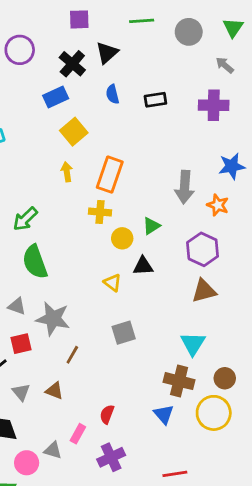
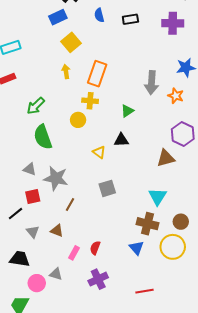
yellow circle: (122, 238) -> (78, 120), moved
purple hexagon: (203, 249) -> (183, 134), moved
pink rectangle: (78, 434) -> (74, 253), moved

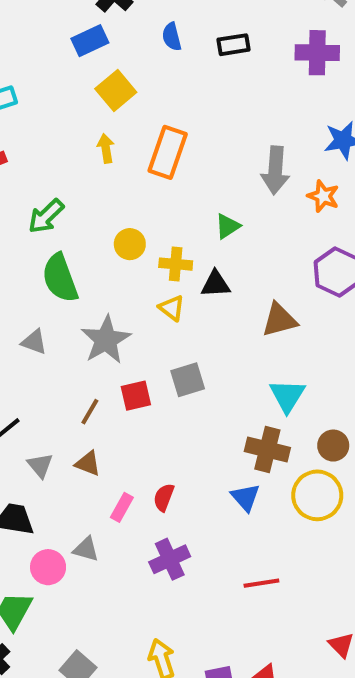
yellow cross: (90, 101) -> (176, 264), moved
brown triangle: (166, 158) -> (279, 320), moved
gray star: (56, 178) -> (106, 340), moved, turned 30
red square: (33, 196) -> (136, 396), moved
brown line: (70, 205) -> (90, 412), moved

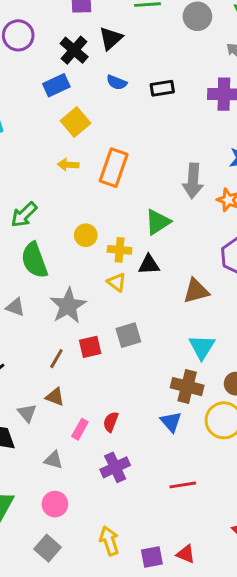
blue semicircle: (172, 37) -> (117, 82), turned -54
yellow arrow: (106, 148) -> (68, 165), turned -78
green triangle: (228, 226) -> (158, 222), size x1.4
gray triangle: (40, 465) -> (27, 413), moved
pink circle: (48, 567) -> (55, 504), moved

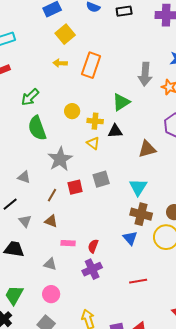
gray triangle: (15, 307) -> (24, 177), moved
cyan triangle: (202, 347) -> (138, 187), moved
gray triangle: (27, 413) -> (25, 221), moved
red semicircle: (111, 422) -> (93, 246), moved
pink rectangle: (80, 429) -> (68, 243), turned 64

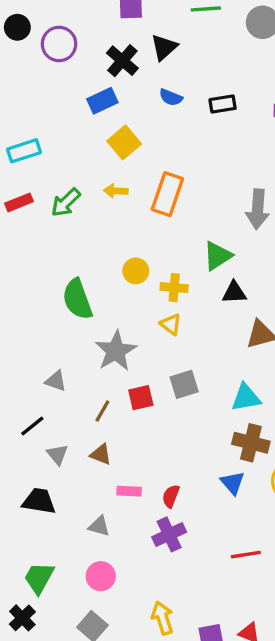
green arrow: (30, 97) -> (66, 202), moved
black triangle: (115, 131) -> (234, 293), moved
cyan triangle: (138, 187) -> (246, 398), turned 48

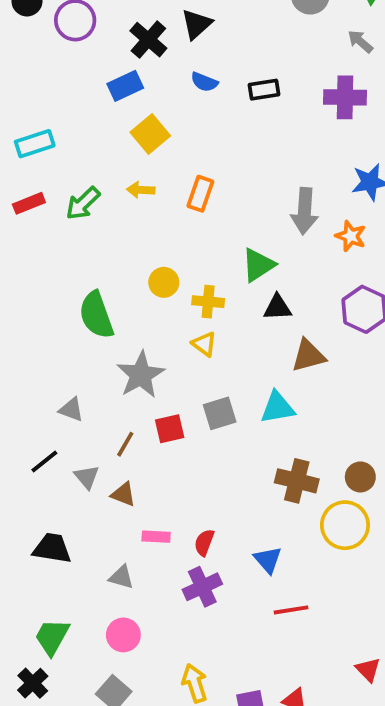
orange rectangle: (167, 194) -> (200, 194), size x0.7
cyan triangle: (246, 398) -> (277, 408), moved
gray triangle: (57, 454) -> (87, 477), moved
blue triangle: (233, 483) -> (268, 560), moved

